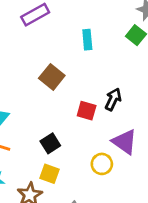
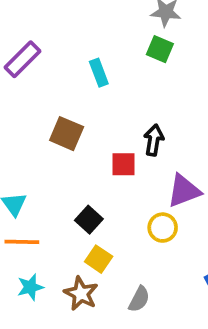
purple triangle: (125, 142) -> (184, 191), turned -40
yellow square: (49, 174) -> (99, 259), turned 30

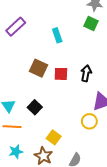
red square: (124, 164) -> (61, 74), moved
black square: (89, 220) -> (35, 107), moved

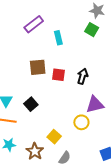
purple rectangle: (16, 27) -> (34, 24), moved
brown square: (38, 68) -> (38, 67), turned -36
yellow square: (54, 137) -> (54, 137), moved

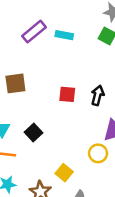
cyan rectangle: (58, 38) -> (64, 35), moved, turned -64
brown square: (38, 67) -> (15, 83), moved

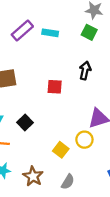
black arrow: (98, 95) -> (85, 70), moved
yellow square: (64, 173) -> (61, 150), moved

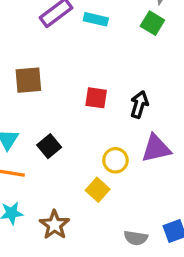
black arrow: (85, 70) -> (139, 104), moved
yellow circle: (84, 140) -> (115, 160), moved
gray semicircle: (68, 182) -> (136, 238), moved, turned 63

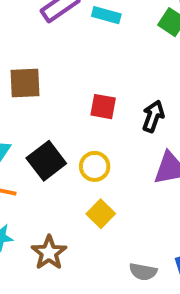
black square: (49, 146) -> (46, 161), size x1.4
yellow circle: (115, 160) -> (95, 166), moved

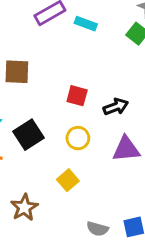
black arrow: (153, 116) -> (116, 107), turned 45
yellow circle: (95, 166) -> (78, 138), moved

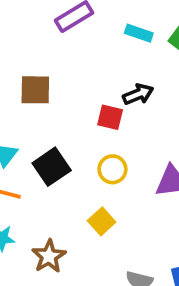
cyan rectangle: (86, 24) -> (139, 33), moved
black arrow: (116, 107) -> (138, 94), moved

